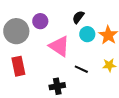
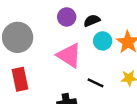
black semicircle: (78, 17) -> (92, 21), turned 32
purple circle: (40, 21) -> (67, 17), moved

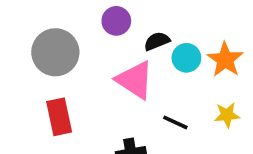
purple circle: (67, 17) -> (116, 21), moved
black semicircle: (92, 21) -> (157, 41), moved

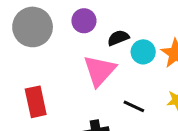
gray circle: (55, 52) -> (33, 27), moved
pink triangle: (135, 80) -> (100, 71), turned 39

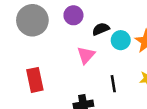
pink triangle: (100, 71) -> (86, 55), size x0.7
black line: (134, 106) -> (113, 84), turned 56

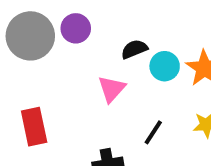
purple circle: (73, 15) -> (76, 28), moved
black line: (113, 84) -> (153, 132), turned 42

